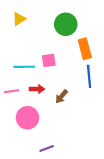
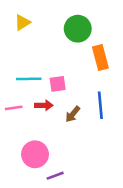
pink square: (49, 60) -> (58, 84), moved
blue line: (89, 76) -> (100, 105), moved
pink circle: (27, 118) -> (35, 154), moved

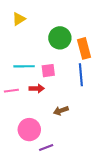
green circle: (78, 29) -> (60, 38), moved
blue line: (100, 105) -> (81, 75), moved
brown arrow: (73, 114) -> (61, 111), moved, turned 32

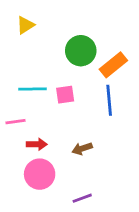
orange rectangle: (84, 48) -> (113, 65), turned 66
red arrow: (37, 88) -> (37, 144), moved
purple line: (46, 147) -> (82, 198), moved

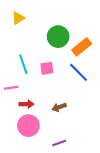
cyan line: (32, 89) -> (23, 64), turned 72
blue line: (109, 100) -> (79, 72), turned -40

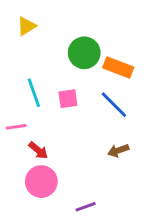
orange rectangle: (82, 47) -> (118, 68), turned 60
red arrow: (26, 104) -> (38, 150), turned 40
brown arrow: (59, 107) -> (118, 150), moved

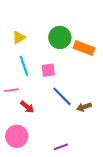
yellow triangle: (27, 26) -> (19, 37), moved
blue line: (114, 105) -> (62, 96), moved
pink circle: (41, 182) -> (17, 136), moved

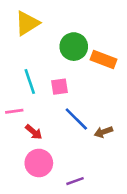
yellow triangle: (19, 37) -> (27, 23), moved, size x1.5
pink circle: (17, 136) -> (39, 163), moved

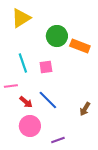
blue line: (76, 119) -> (48, 100), moved
brown arrow: (104, 132) -> (85, 109), moved, turned -40

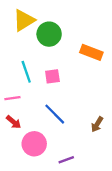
green circle: (57, 36) -> (49, 34), moved
red arrow: (26, 102) -> (14, 122), moved

